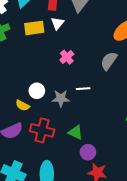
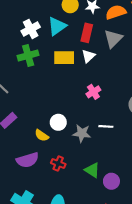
red cross: (42, 130) -> (58, 163), size x0.6
purple circle: (88, 152) -> (111, 181), moved

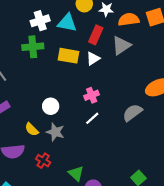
cyan triangle: (57, 26) -> (67, 23), turned 36
white circle: (58, 122) -> (51, 106), moved
white line: (106, 126) -> (92, 118), moved, turned -56
gray star: (82, 133) -> (55, 132), moved

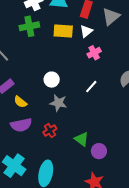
pink cross: (92, 95) -> (94, 53), moved
yellow semicircle: (32, 129) -> (20, 102), moved
red cross: (43, 161) -> (50, 130), turned 32

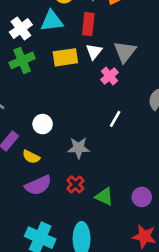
gray triangle: (111, 17) -> (125, 52), moved
white circle: (52, 80) -> (43, 124), moved
green triangle: (82, 139) -> (104, 197), moved

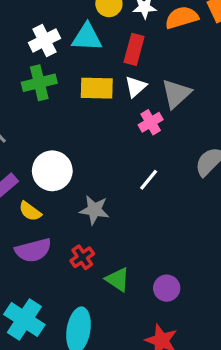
white circle: (43, 124) -> (52, 171), size x1.5

